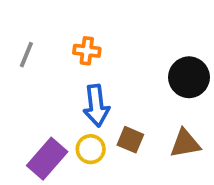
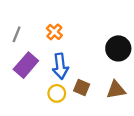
orange cross: (87, 51) -> (54, 32), turned 35
purple rectangle: (47, 159) -> (26, 65), moved

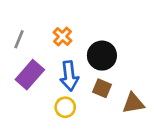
black circle: (118, 48) -> (102, 56), moved
brown square: (82, 88) -> (102, 88), moved

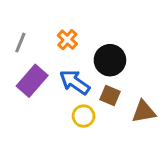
blue arrow: (69, 76) -> (75, 82), turned 132
yellow circle: (65, 107) -> (83, 116), moved

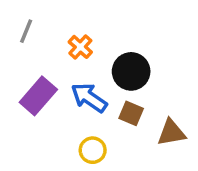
gray line: (20, 43) -> (26, 31), moved
yellow circle: (83, 116) -> (93, 150), moved

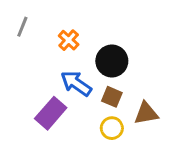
purple rectangle: (38, 96) -> (51, 113), moved
yellow circle: (93, 150) -> (112, 128), moved

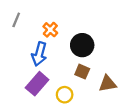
blue arrow: (76, 83) -> (39, 54), moved, turned -110
yellow circle: (112, 128) -> (65, 95), moved

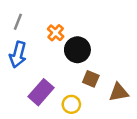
black circle: (82, 45) -> (77, 50), moved
blue arrow: (39, 54) -> (18, 55), moved

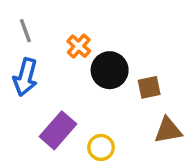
gray line: (18, 22) -> (25, 31), turned -42
brown square: (91, 79) -> (149, 87), moved, turned -35

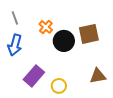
brown square: (149, 87) -> (89, 34), moved, size x1.5

